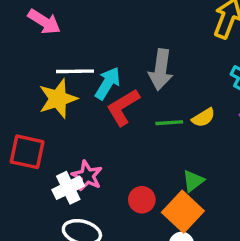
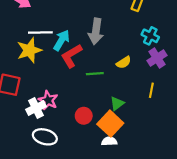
green line: (169, 123) -> (95, 74), moved

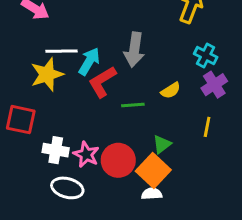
pink star: (48, 100) -> (86, 154), moved
white cross: (36, 108) -> (56, 150), turned 36
red circle: (84, 116) -> (118, 160), size x1.5

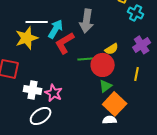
cyan cross: (206, 56) -> (136, 13), moved
red circle: (118, 160) -> (103, 65), moved
orange square: (153, 170) -> (115, 104), moved
white ellipse: (67, 188) -> (41, 116), turned -50
white semicircle: (152, 194) -> (110, 120), moved

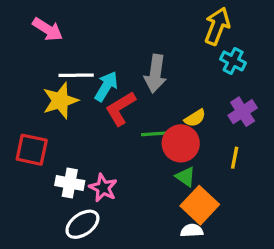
green triangle: (106, 86) -> (185, 177), turned -48

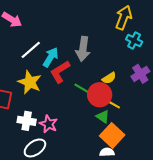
white line: (76, 75) -> (31, 50), turned -40
yellow star: (60, 101) -> (30, 82), moved, turned -30
green line: (154, 134) -> (82, 88), turned 35
yellow line: (235, 158) -> (113, 104), moved, turned -72

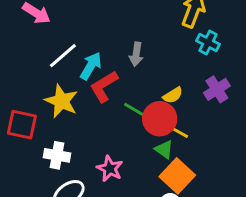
gray arrow: (83, 49) -> (136, 54), size x0.7
pink star: (49, 124) -> (110, 169), moved

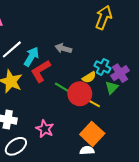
cyan cross: (208, 42) -> (102, 67), moved
gray arrow: (136, 54) -> (63, 48), turned 98
green triangle: (164, 149) -> (112, 88), moved, turned 40

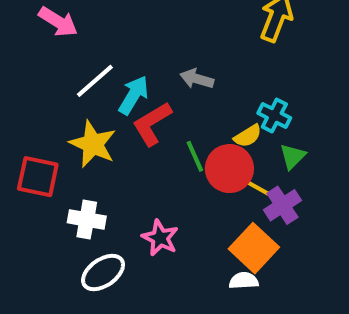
purple cross: (120, 73) -> (282, 205), moved
green line: (62, 88) -> (195, 156), turned 35

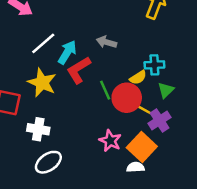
cyan cross: (274, 116) -> (154, 65), turned -30
pink star: (160, 238) -> (110, 141), moved

